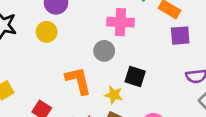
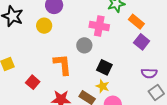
purple square: (180, 36) -> (142, 42), turned 35
yellow star: (114, 95) -> (103, 86), moved

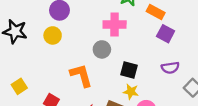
purple semicircle: (149, 73) -> (170, 68), moved

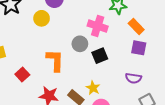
purple square: (166, 34) -> (139, 48), turned -35
black square: (129, 70) -> (100, 56), moved, turned 35

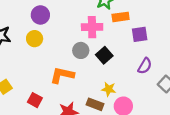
orange rectangle: (136, 26) -> (121, 17), moved, turned -35
orange L-shape: (55, 60) -> (62, 75), turned -60
purple semicircle: (133, 78) -> (145, 66), turned -49

